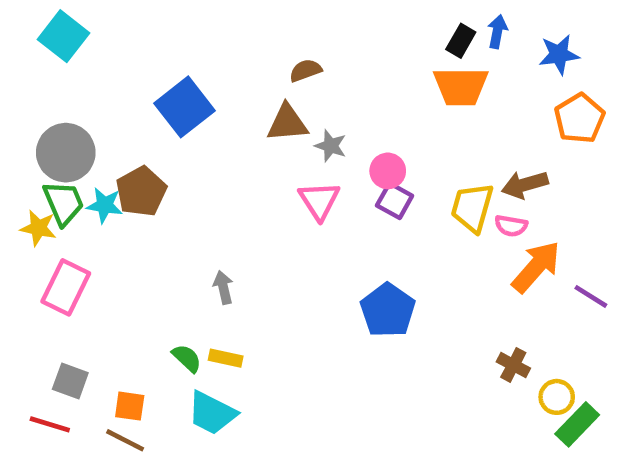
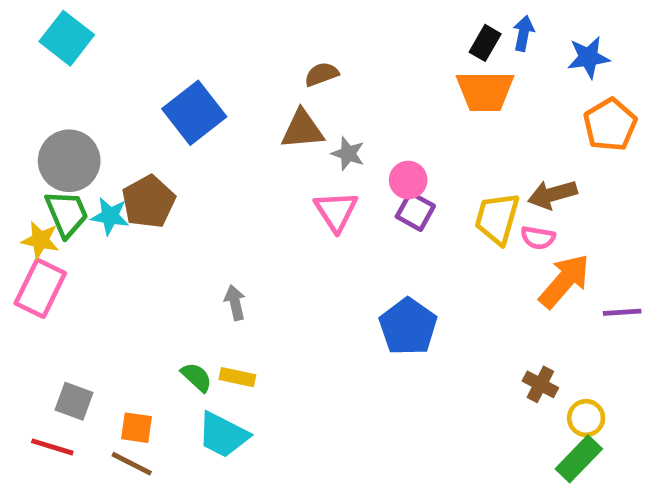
pink rectangle: (66, 287) -> (40, 288), moved
purple line: (591, 296) -> (622, 312), turned -36
green rectangle: (577, 424) -> (579, 459), moved

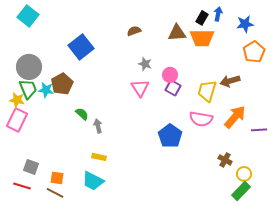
brown triangle: (302, 130) -> (177, 33), moved
pink semicircle: (538, 238) -> (201, 119), moved, size x1.6
green semicircle: (197, 377) -> (82, 114), moved

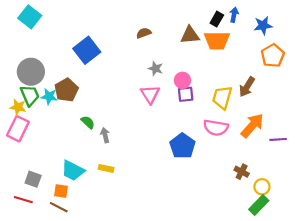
brown arrow: (230, 81) -> (247, 87), turned -42
purple square: (173, 88) -> (186, 94), turned -35
cyan trapezoid: (93, 181) -> (73, 171), moved

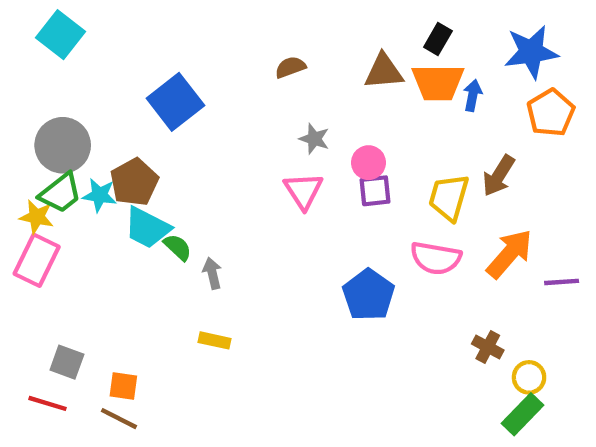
blue arrow: (234, 15) -> (473, 95), moved
blue star: (263, 26) -> (531, 52), size x1.4
green trapezoid: (30, 95) -> (60, 193), turned 75
cyan trapezoid: (73, 171) -> (147, 228), moved

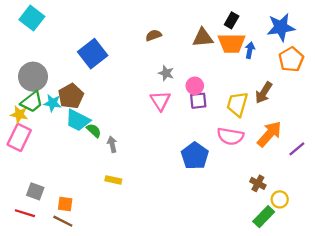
purple line: (562, 282) -> (297, 149), turned -36
green rectangle: (523, 414) -> (264, 217), moved

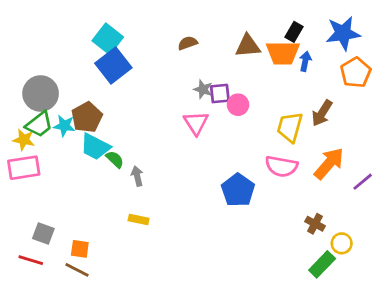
cyan square: (32, 18) -> (108, 39), moved
black rectangle: (232, 20) -> (294, 32), moved
purple square: (198, 101) -> (220, 93), moved
pink rectangle: (19, 137) -> (24, 168), turned 55

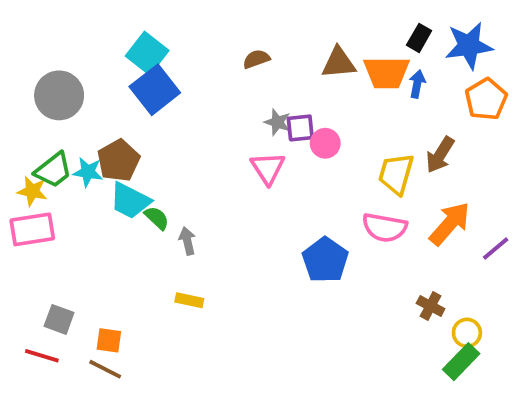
black rectangle: (294, 32) -> (419, 38), moved
gray circle: (41, 93) -> (59, 95), moved
green rectangle: (322, 264) -> (461, 362), moved

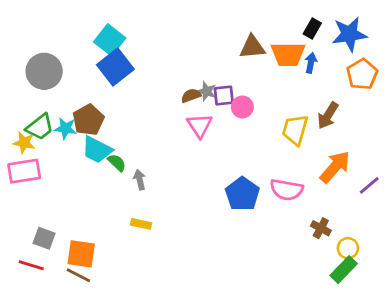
brown semicircle: (256, 59) -> (191, 96), moved
pink semicircle: (385, 227) -> (287, 190), moved
orange square: (109, 340) -> (81, 254), size x1.5

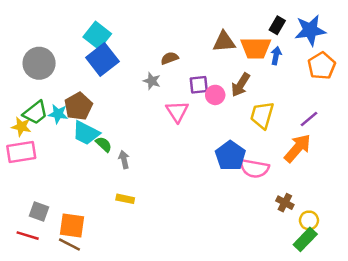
gray star: (207, 91) -> (152, 81), moved
brown semicircle: (191, 96) -> (170, 58), moved
brown arrow: (328, 116) -> (241, 85), moved
purple line: (369, 185) -> (309, 119), moved
blue pentagon: (242, 194) -> (230, 156), moved

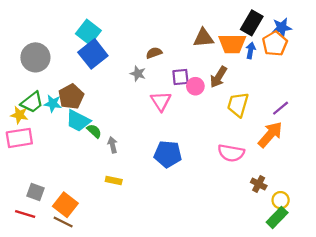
black rectangle: (277, 25) -> (252, 23), size x1.5
blue star: (310, 30) -> (282, 28), size x0.7
orange pentagon: (322, 66) -> (275, 44), moved
blue pentagon: (230, 156) -> (168, 154), moved, turned -30
orange square: (72, 225) -> (65, 205), turned 30

